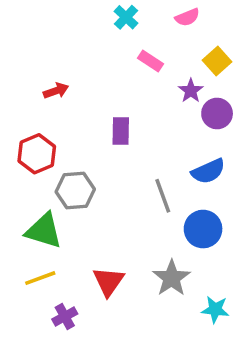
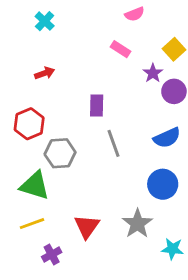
cyan cross: (126, 17) -> (45, 21), moved
pink semicircle: (187, 17) -> (135, 14), moved
gray line: (163, 196) -> (113, 143), moved

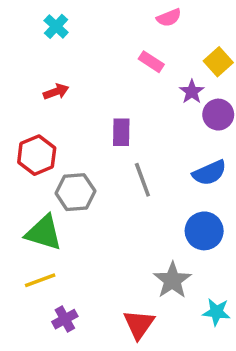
red triangle: (87, 226) -> (139, 324), moved

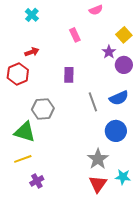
pink rectangle: (151, 62) -> (75, 35), moved, turned 32
red hexagon: (37, 155) -> (18, 74), moved
gray line: (142, 180) -> (93, 102), moved
red triangle: (139, 324) -> (98, 184), moved

